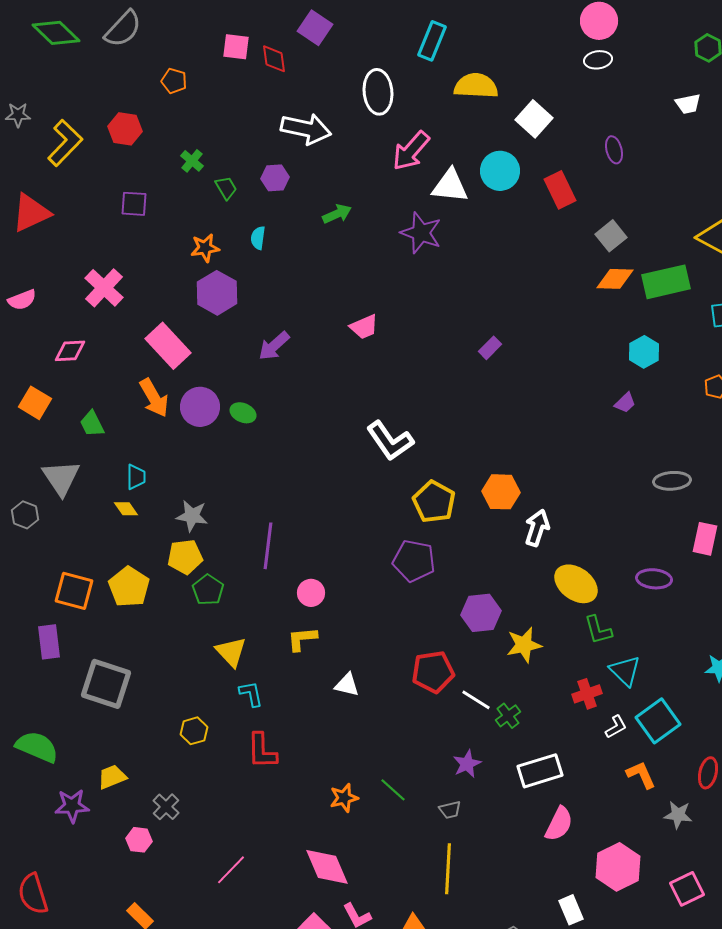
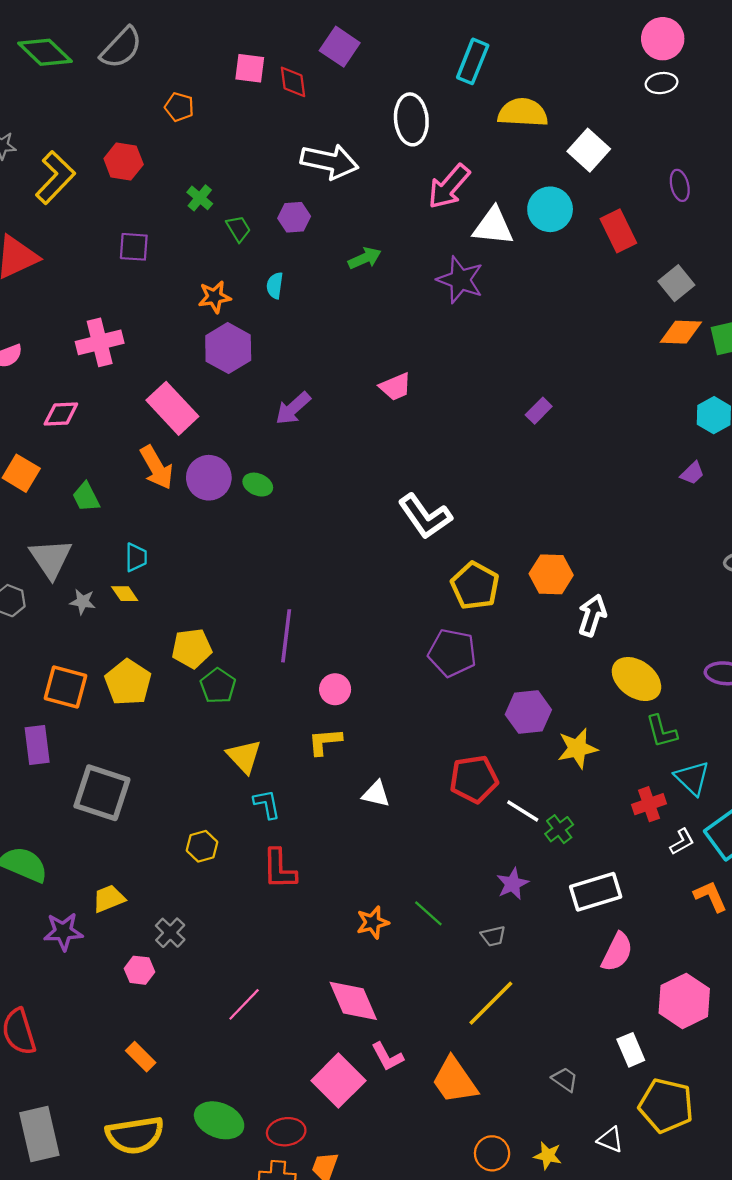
pink cross: (104, 288) -> (100, 342), turned 33
gray star: (192, 516) -> (83, 602), moved, size x0.7
yellow line: (448, 869) -> (491, 1003), turned 42

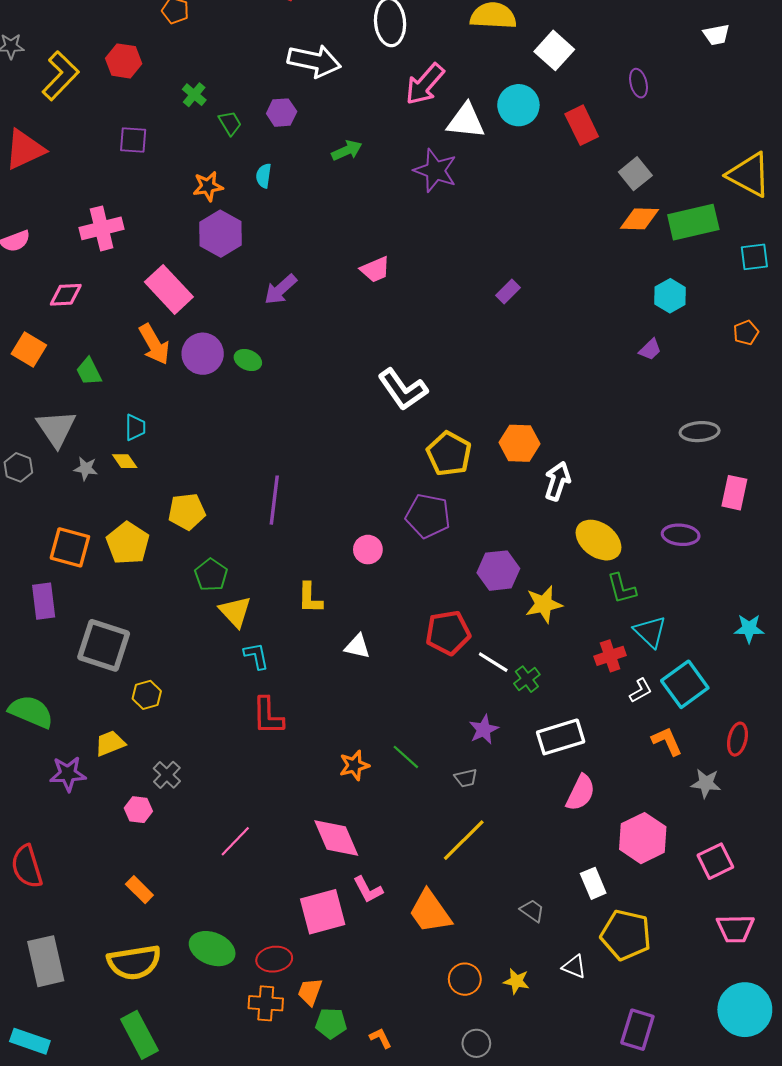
green pentagon: (218, 686) -> (211, 575), moved
pink circle: (335, 689) -> (368, 550), moved
yellow L-shape: (325, 742) -> (310, 598), turned -84
yellow hexagon: (202, 846) -> (147, 695), moved
pink square: (338, 1081) -> (323, 912), turned 30

